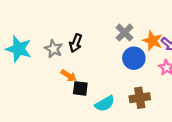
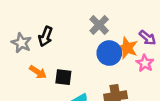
orange star: (152, 41) -> (127, 48), moved
black square: (80, 88) -> (63, 77), moved

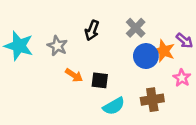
black arrow: (46, 36) -> (92, 30), moved
pink star: (145, 63) -> (182, 78), moved

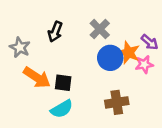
orange arrow: (74, 75) -> (37, 78), size x1.5
pink star: (182, 78) -> (144, 64), moved, turned 30
cyan semicircle: (114, 106) -> (62, 109), moved

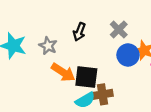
black square: (63, 83) -> (86, 77), size x1.5
brown cross: (117, 102) -> (103, 94), moved

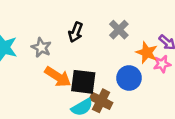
blue circle: (128, 55) -> (129, 78), moved
brown cross: (103, 94) -> (101, 101), turned 36

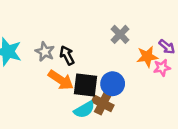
black arrow: (76, 32) -> (67, 55), moved, turned 132
orange star: (147, 53) -> (147, 57), turned -30
blue circle: (129, 78) -> (113, 84), moved

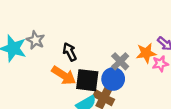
gray cross: (120, 34) -> (120, 61), moved
gray star: (45, 52) -> (35, 40), moved

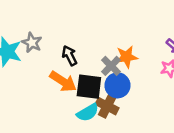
orange star: (146, 53) -> (127, 57), moved
gray cross: (120, 61) -> (111, 66), moved

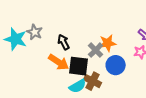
blue circle: (117, 85) -> (116, 65), moved

